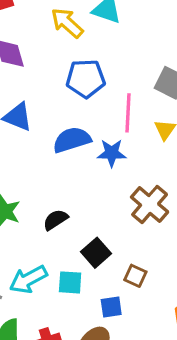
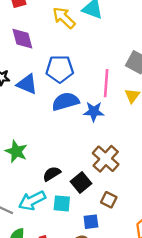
blue pentagon: (86, 79) -> (60, 69), moved
brown cross: (150, 205) -> (106, 159), moved
black semicircle: (55, 220) -> (52, 174), moved

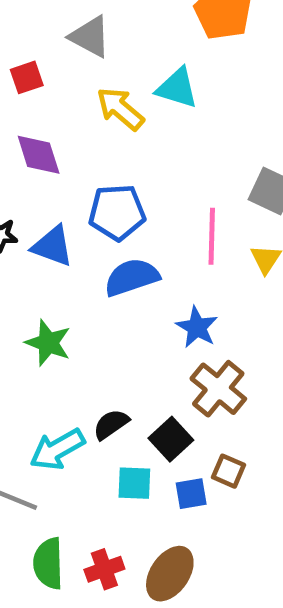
blue star: (94, 112) -> (197, 327), moved, turned 30
green star: (16, 151) -> (48, 343), moved
cyan arrow: (32, 201) -> (57, 449), moved
blue square: (91, 222) -> (191, 494), moved

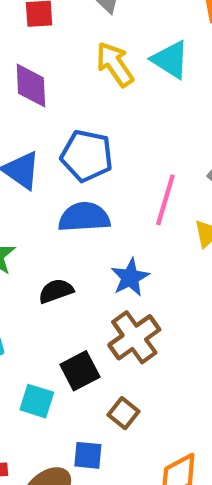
black semicircle: (111, 424) -> (56, 291), moved
blue square: (191, 494) -> (88, 455), moved

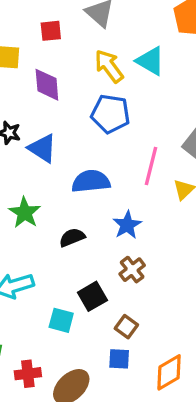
blue pentagon: (87, 156) -> (110, 114), moved
brown cross: (134, 337) -> (132, 270), size x0.7
blue square: (88, 455) -> (119, 359), moved

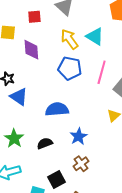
blue triangle: (42, 148) -> (19, 97), moved
pink line: (151, 166) -> (102, 72), moved
green star: (25, 213) -> (14, 138), moved

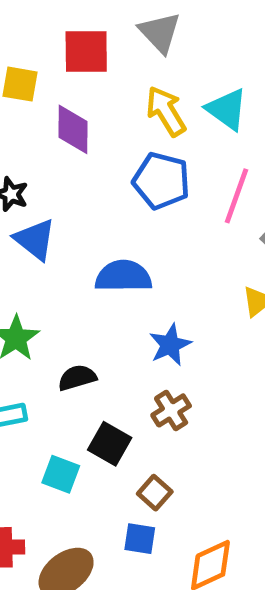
red square: (34, 17) -> (86, 52), size x1.5
black semicircle: (45, 143) -> (77, 378), moved
black square: (56, 180) -> (110, 444), turned -36

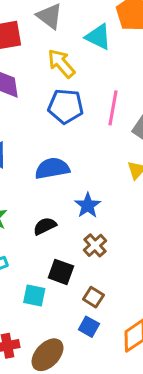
cyan triangle: (227, 109) -> (98, 37), moved
black semicircle: (77, 378) -> (45, 226), moved
blue square: (140, 539) -> (89, 327), turned 30

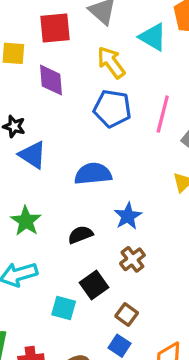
black square: (61, 272) -> (94, 285), turned 30

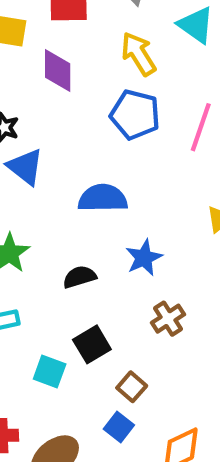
brown cross: (132, 259) -> (168, 319), moved

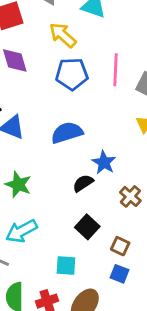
black semicircle: (80, 277) -> (83, 183), moved
cyan square: (50, 371) -> (66, 265), moved

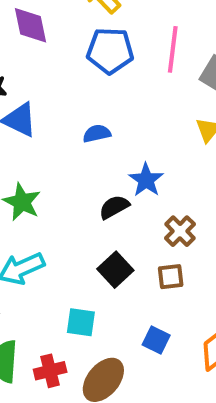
blue semicircle: (67, 133) -> (97, 134), size x0.6
brown square: (120, 246) -> (171, 277), moved, turned -36

